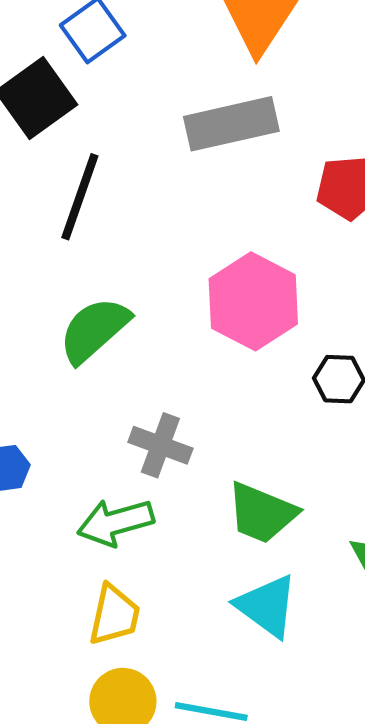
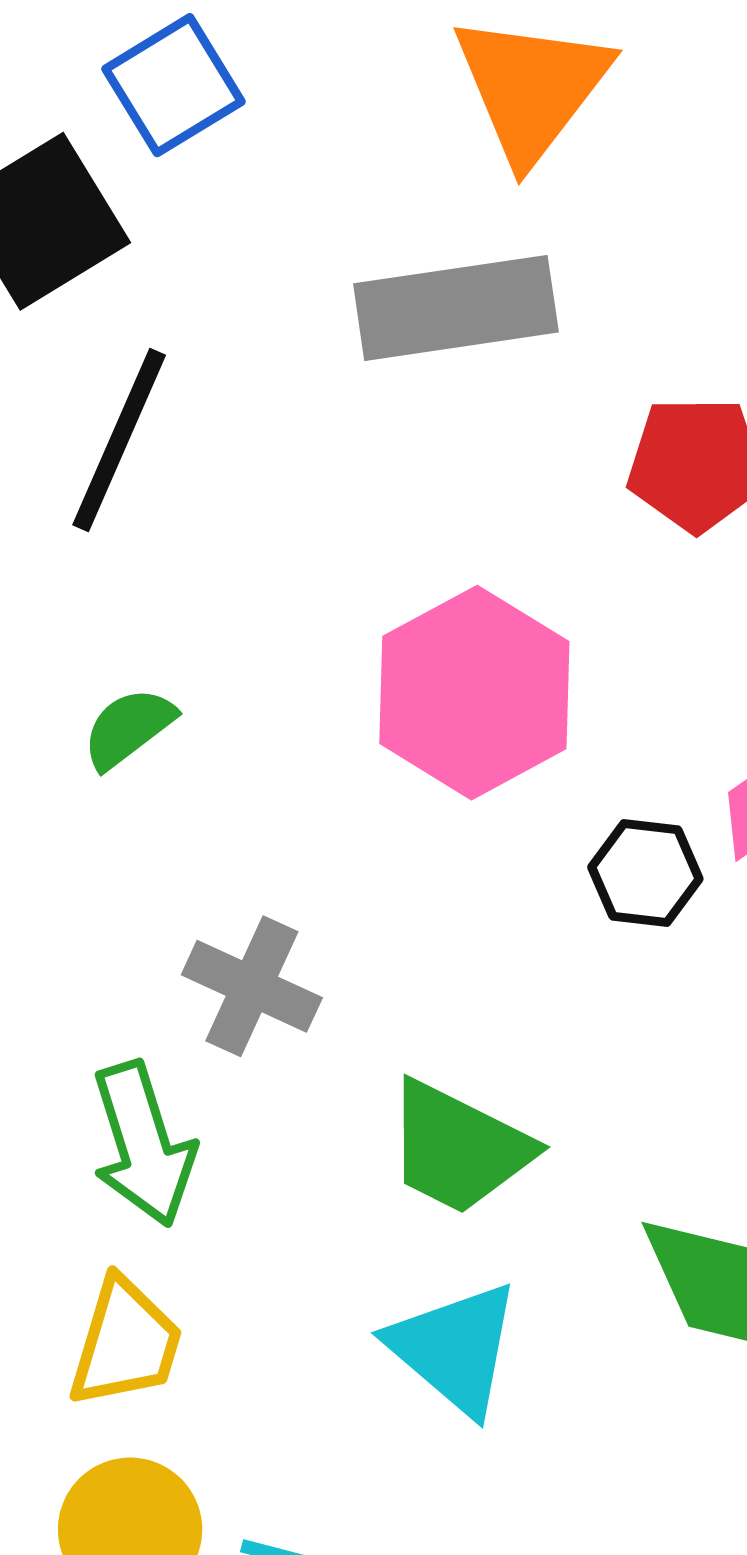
green semicircle: (94, 330) -> (128, 728), size x0.6
green arrow: (116, 522) -> (143, 1144), turned -96

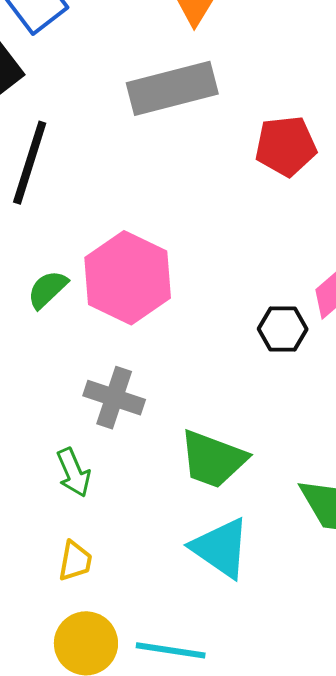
pink hexagon: (474, 693) -> (128, 278), moved
green arrow: (143, 1144) -> (74, 473), size x0.7
yellow trapezoid: (125, 1343) -> (75, 561), size x0.7

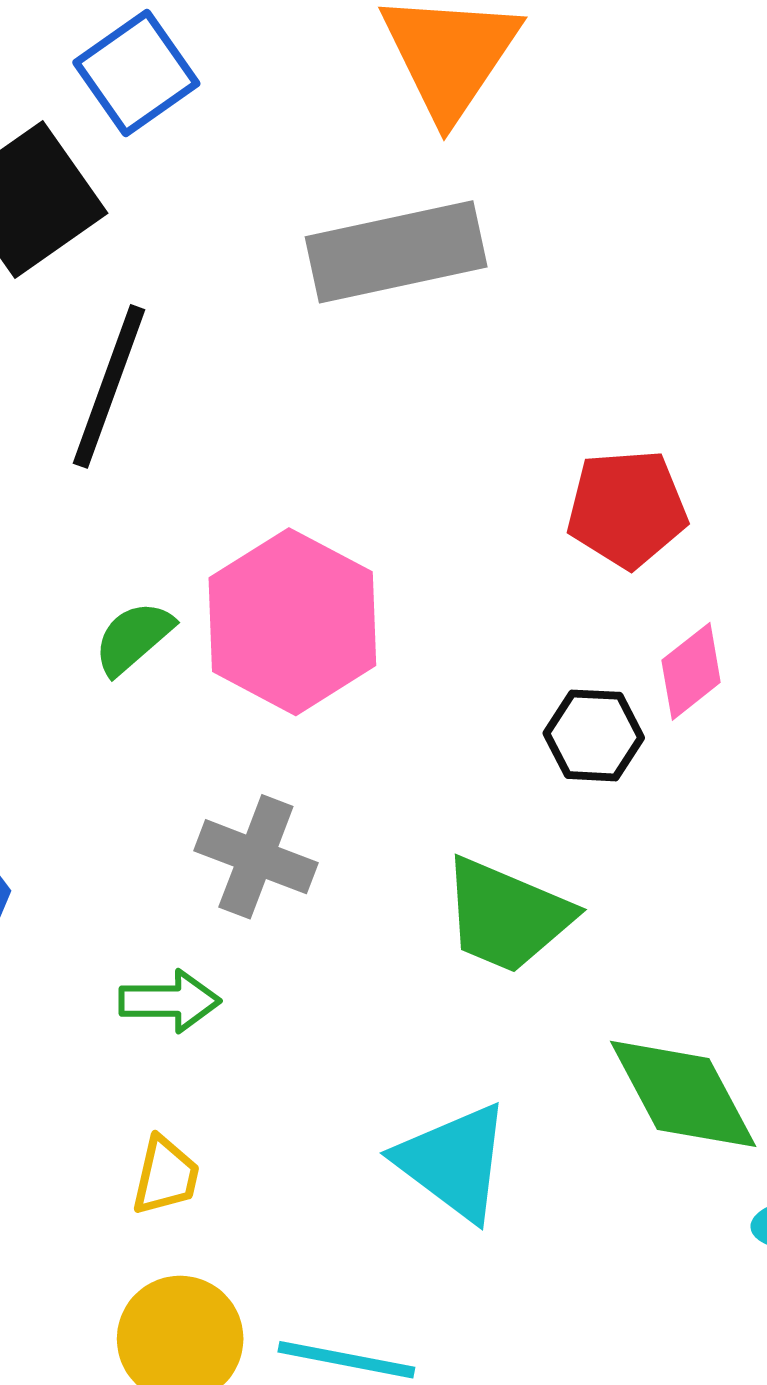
red pentagon: (286, 146) -> (627, 509), moved
green trapezoid: (213, 459) -> (507, 916), moved
green arrow: (74, 473) -> (170, 1001), turned -69

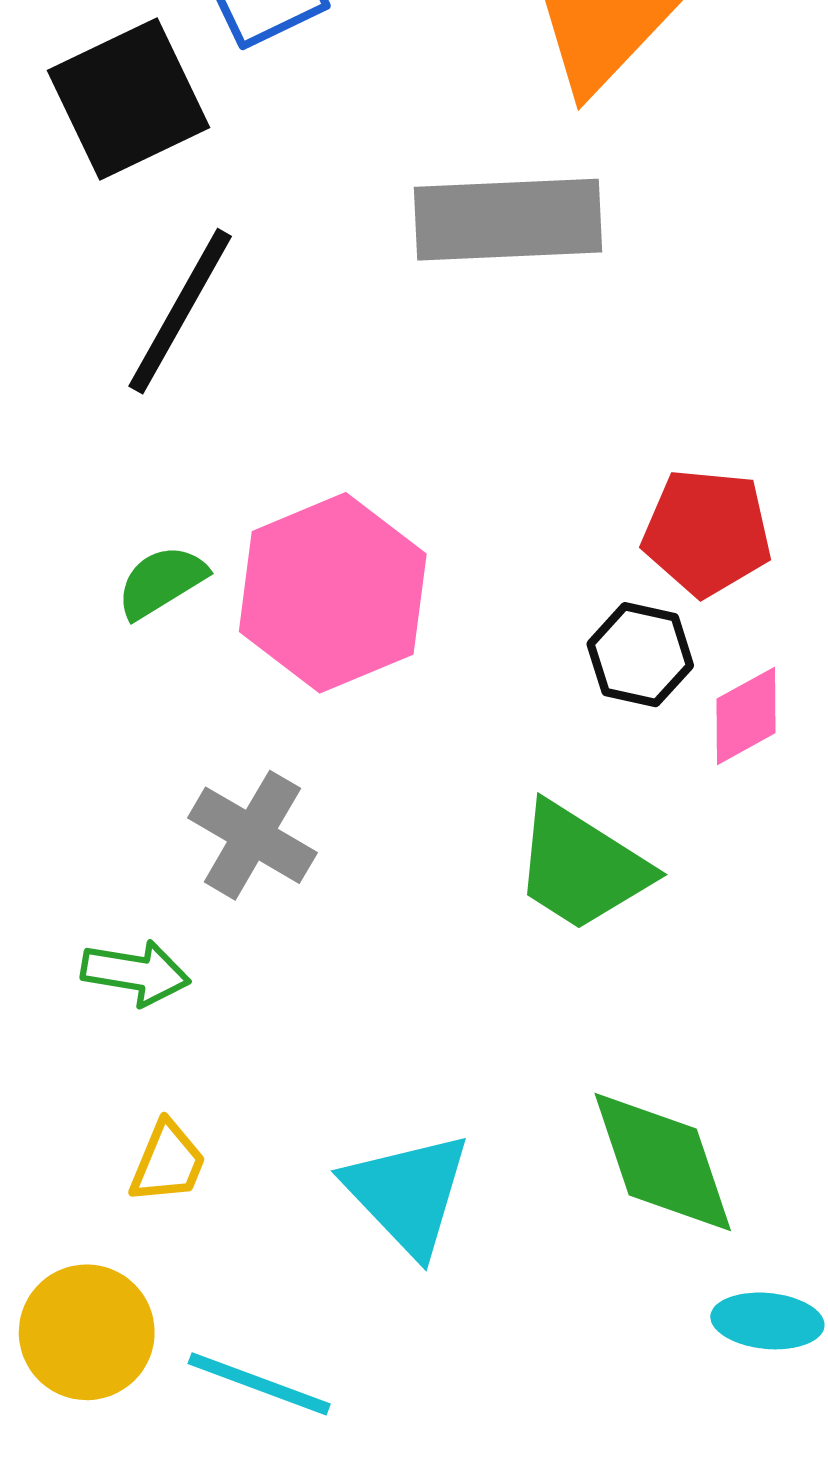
black hexagon: (594, 735) -> (640, 655), moved
green trapezoid: (507, 916) -> (581, 867), moved
yellow trapezoid: (166, 1176) -> (168, 1162), moved

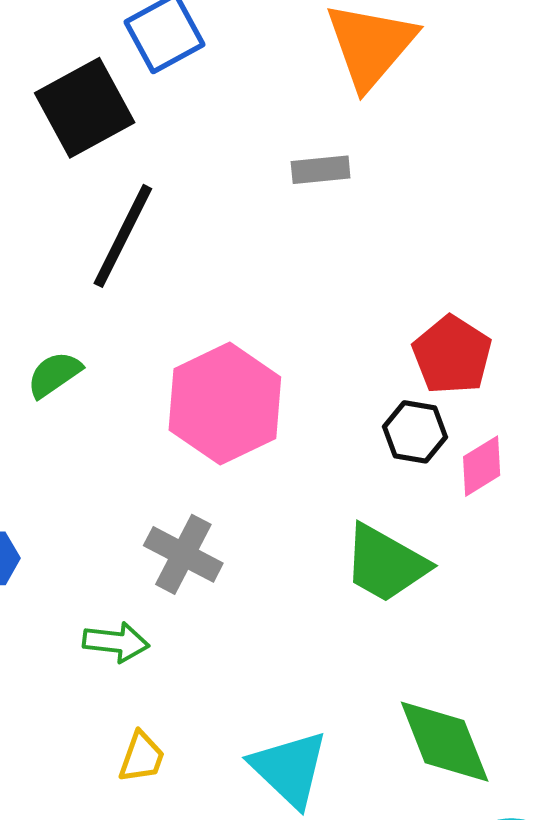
gray rectangle: (508, 220) -> (321, 170), size x0.5
red pentagon: (707, 532) -> (452, 355), turned 30
green semicircle: (161, 582) -> (54, 374), moved

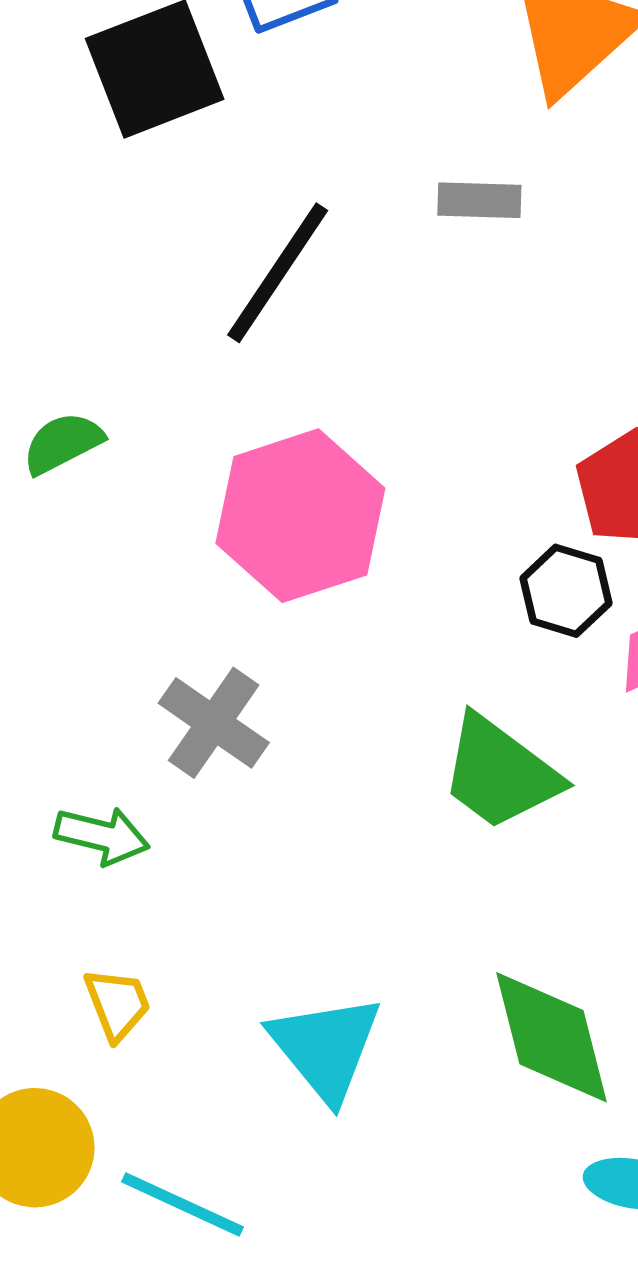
black line: (123, 236) -> (278, 273), moved
yellow trapezoid: (142, 757) -> (117, 1004), turned -48

